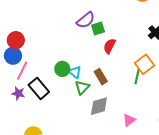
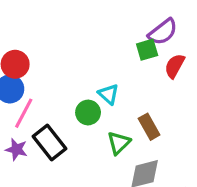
purple semicircle: (86, 20) -> (163, 32), moved
red semicircle: (110, 46) -> (175, 66), moved
cyan triangle: (75, 72) -> (109, 94), moved

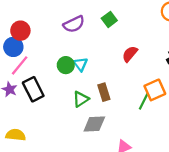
purple semicircle: (163, 32) -> (74, 24), moved
green square: (147, 50) -> (109, 19), moved, turned -32
green circle: (88, 112) -> (66, 65), moved

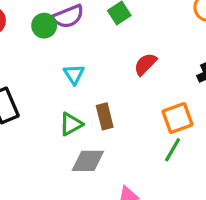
green circle: (66, 65) -> (44, 26), moved
green line: (144, 101) -> (173, 150), moved

